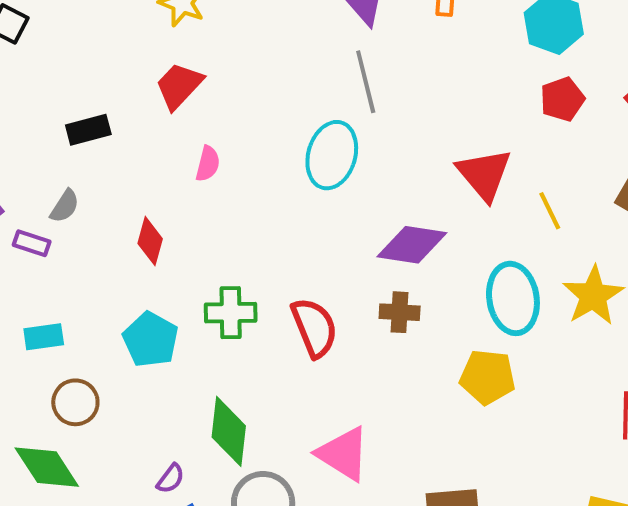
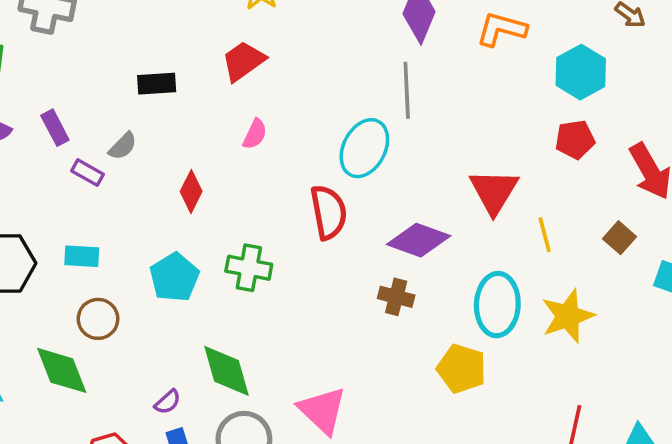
red semicircle: (314, 328) -> (329, 212), moved
green diamond: (229, 431) -> (227, 371), turned -34

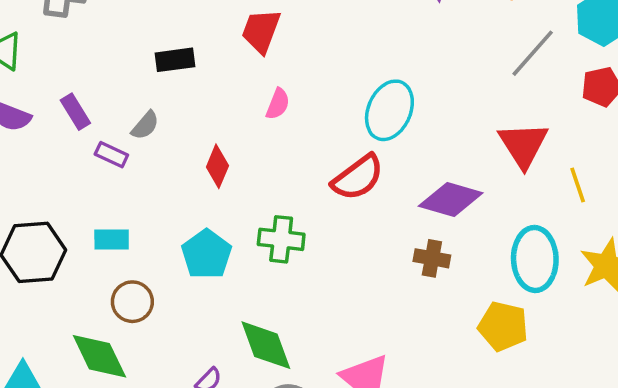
red trapezoid: (243, 61) -> (261, 31), turned -30
gray line: (407, 90) -> (533, 53), moved, turned 48
red semicircle: (329, 212) -> (358, 178), turned 68

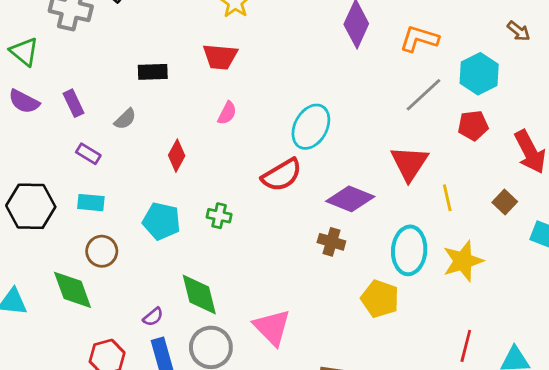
red trapezoid: (261, 31) -> (220, 57), turned -111
purple rectangle: (111, 155) -> (88, 154), moved
green cross: (281, 239) -> (219, 216), size x0.7
cyan pentagon: (207, 254) -> (161, 221), turned -30

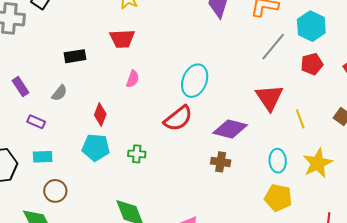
cyan pentagon: (161, 221) -> (96, 147), moved
cyan ellipse: (409, 250) -> (278, 161), size x0.7
yellow pentagon: (380, 299) -> (278, 198), moved

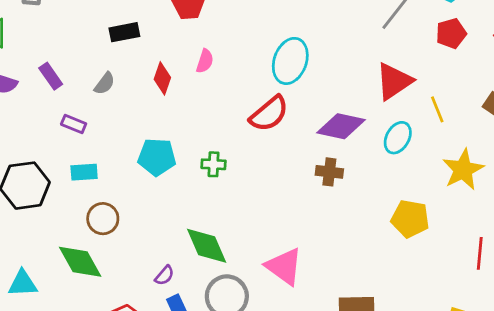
red triangle: (269, 98) -> (394, 81), turned 32
red diamond: (100, 114) -> (162, 78), moved
cyan ellipse: (278, 161) -> (398, 138), moved, turned 35

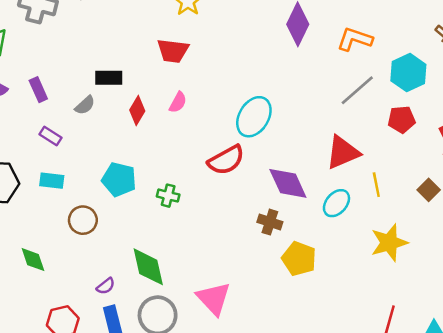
black rectangle: (124, 32) -> (109, 78), moved
purple diamond: (341, 126) -> (288, 183), turned 42
brown circle: (103, 219) -> (83, 220), moved
yellow pentagon: (410, 219) -> (299, 259), moved
green diamond: (80, 262) -> (33, 260), size x0.7

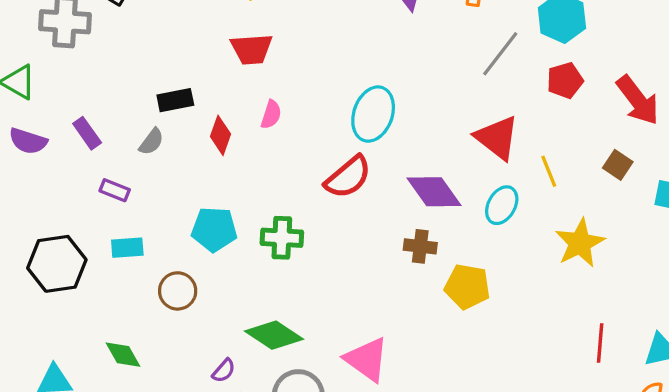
red triangle: (343, 152) -> (497, 138), turned -48
green cross: (168, 196) -> (282, 238), size x1.4
green diamond: (148, 267) -> (274, 335), turned -33

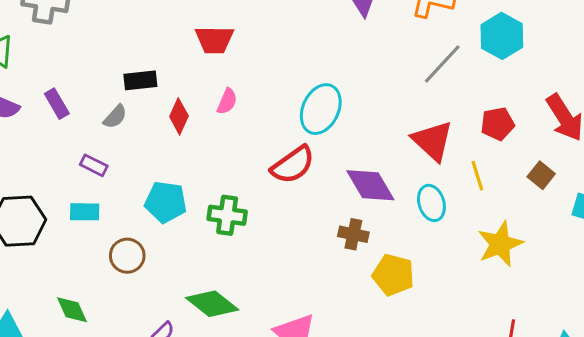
red pentagon: (565, 80) -> (497, 124), moved
purple rectangle: (115, 190) -> (94, 165), moved
cyan ellipse: (502, 205) -> (431, 203), turned -52

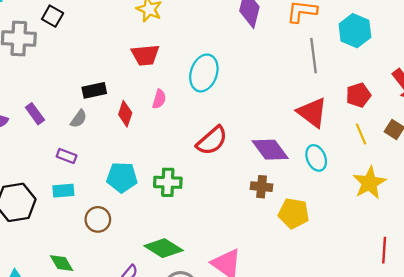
gray line: (442, 64) -> (314, 56), turned -44
cyan ellipse: (321, 109) -> (204, 73), moved
yellow line: (477, 176) -> (361, 134), moved

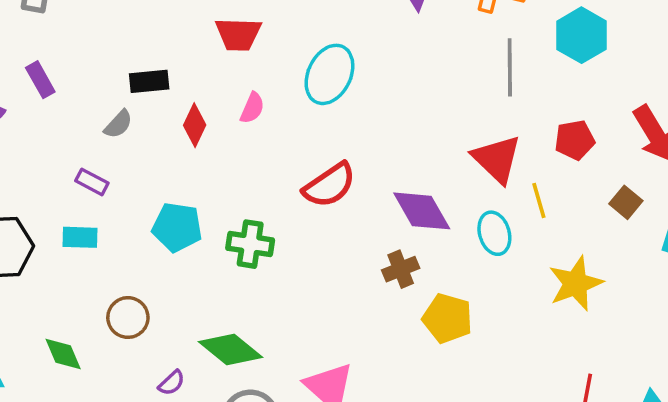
purple rectangle: (35, 114) -> (40, 80), moved
yellow line: (361, 134) -> (539, 201), moved
brown cross: (262, 187) -> (401, 269), turned -35
brown circle: (98, 219) -> (128, 318), moved

